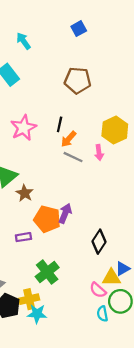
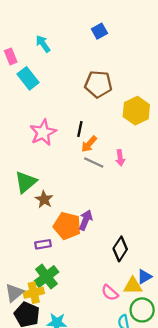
yellow hexagon: (115, 130) -> (136, 111), moved
green cross: (47, 272) -> (46, 277), moved
pink semicircle: (98, 290) -> (110, 293), moved
yellow cross: (29, 299) -> (34, 293), moved

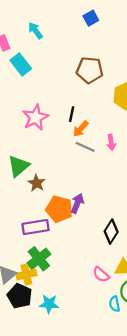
purple rectangle: (43, 244) -> (35, 227), size x1.6

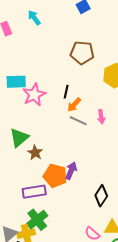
cyan rectangle: (21, 64) -> (16, 82), moved, turned -54

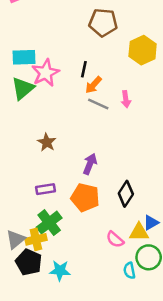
green triangle: (19, 138) -> (23, 88), moved
orange pentagon: (55, 176) -> (85, 197), moved
purple rectangle: (34, 192) -> (46, 189), size x0.7

